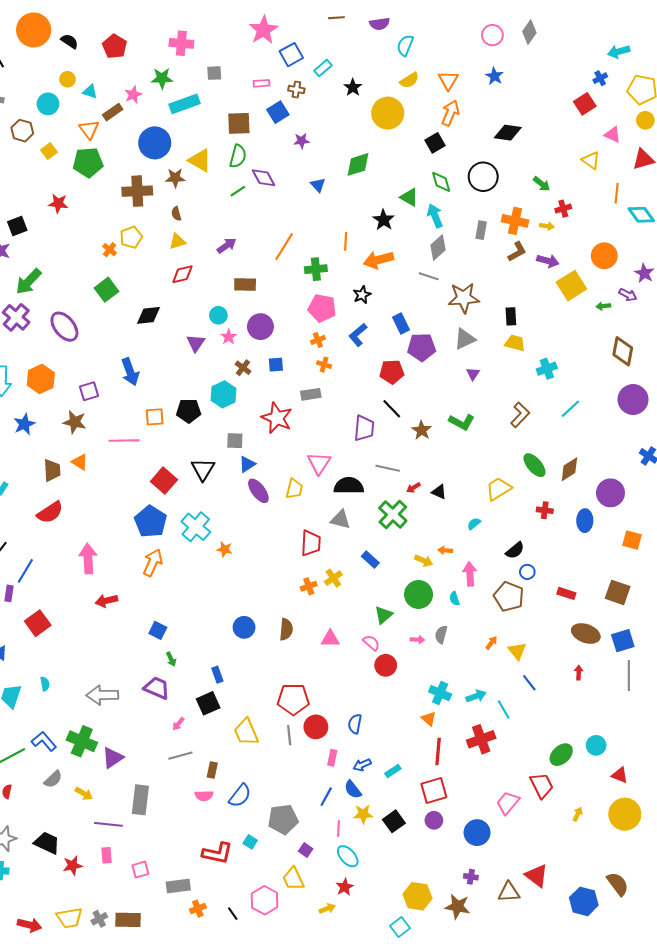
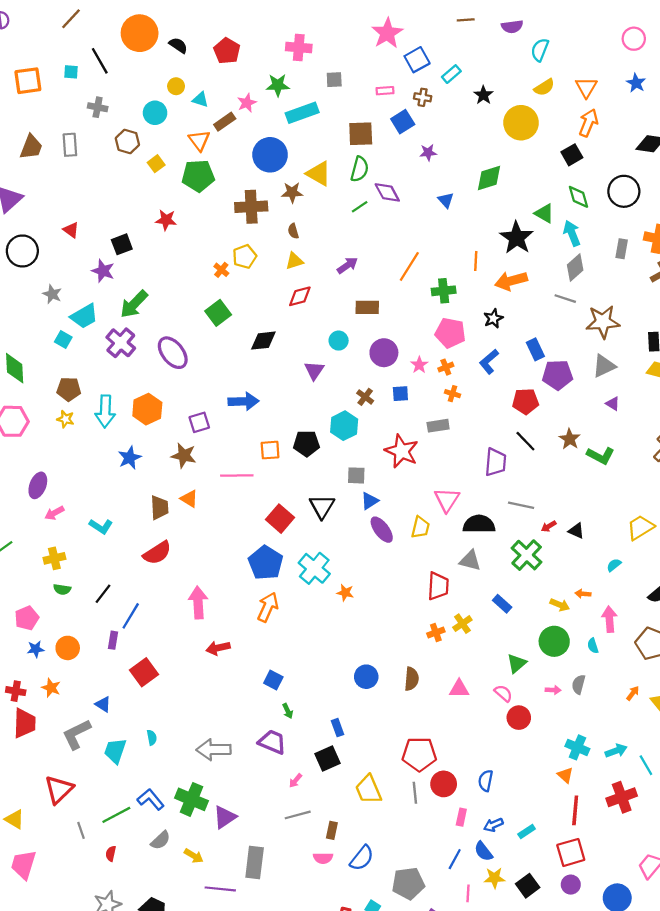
black star: (384, 220) -> (517, 238), size x1.4
pink star: (229, 337) -> (419, 365), moved
blue arrow: (130, 372) -> (243, 401), turned -72
purple triangle: (473, 374) -> (613, 404), turned -32
brown star: (422, 430) -> (570, 439), moved

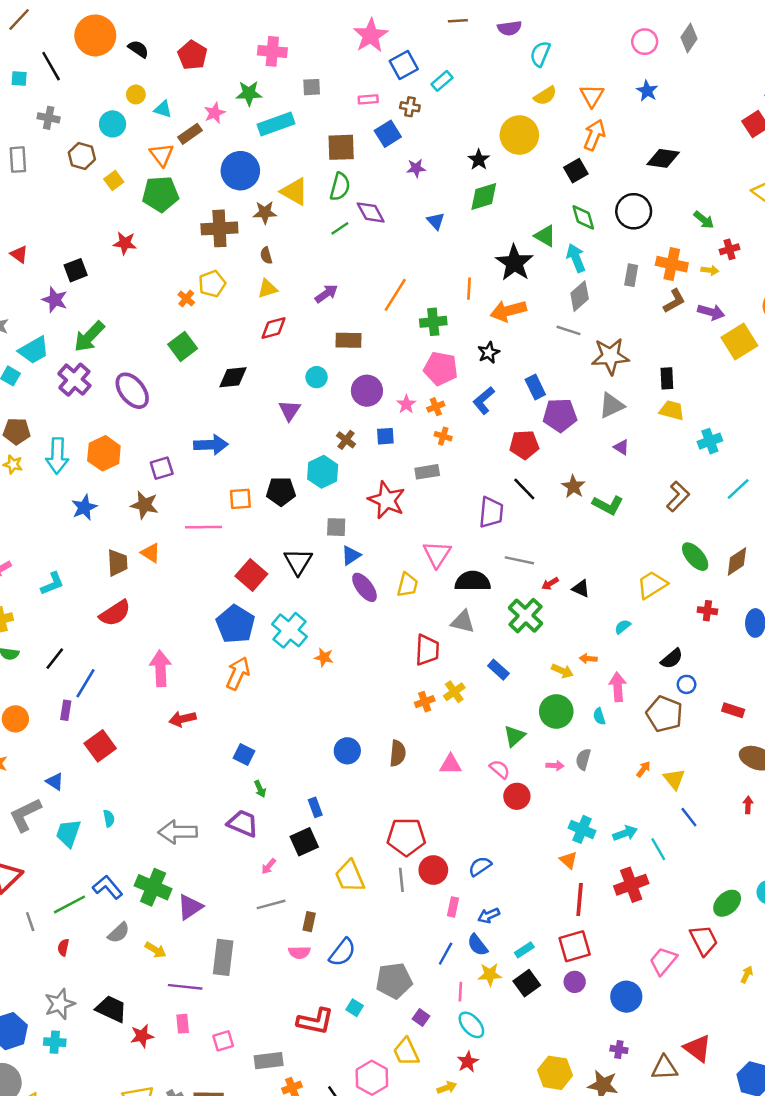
black star: (483, 95) -> (479, 160), moved
cyan L-shape: (101, 526) -> (52, 584), turned -55
blue semicircle: (486, 781) -> (480, 866), turned 45
cyan rectangle: (527, 831) -> (524, 950), moved

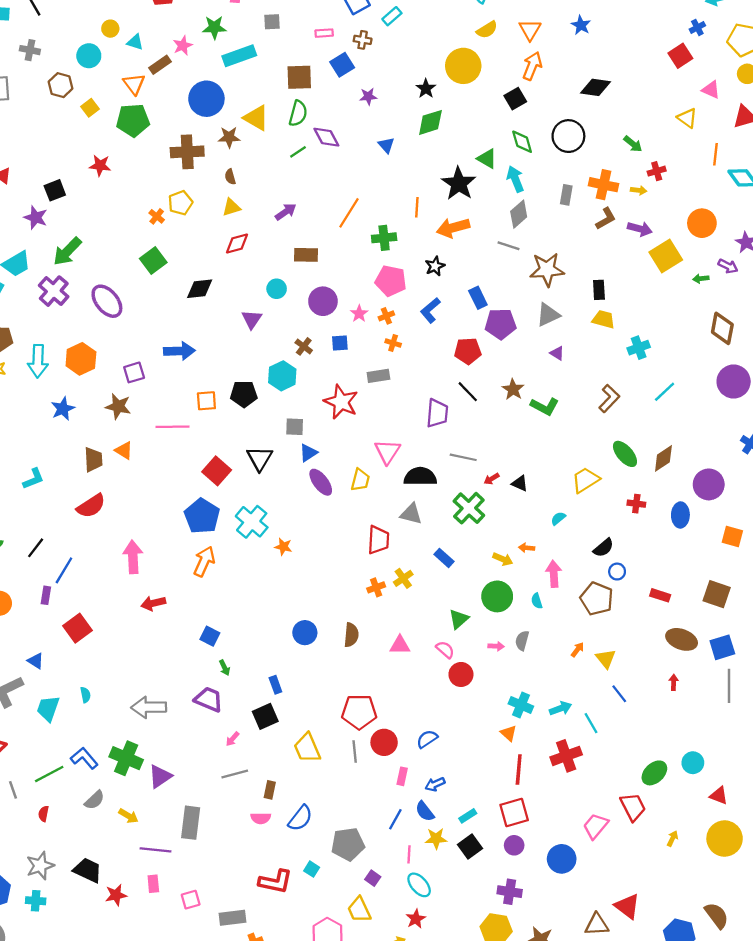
purple cross: (619, 1049) -> (510, 892), moved, size x1.5

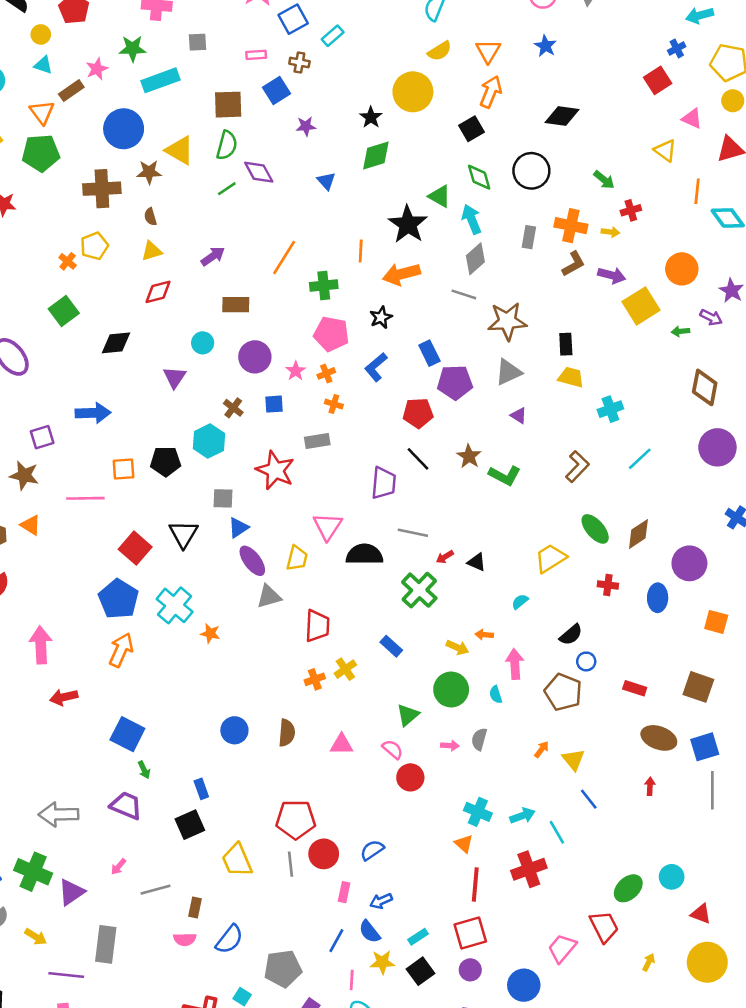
yellow circle: (110, 29) -> (41, 34), moved
gray triangle: (411, 514) -> (269, 596), moved, turned -30
blue square: (210, 636) -> (127, 734), size x1.5
pink arrow: (232, 739) -> (119, 867), moved

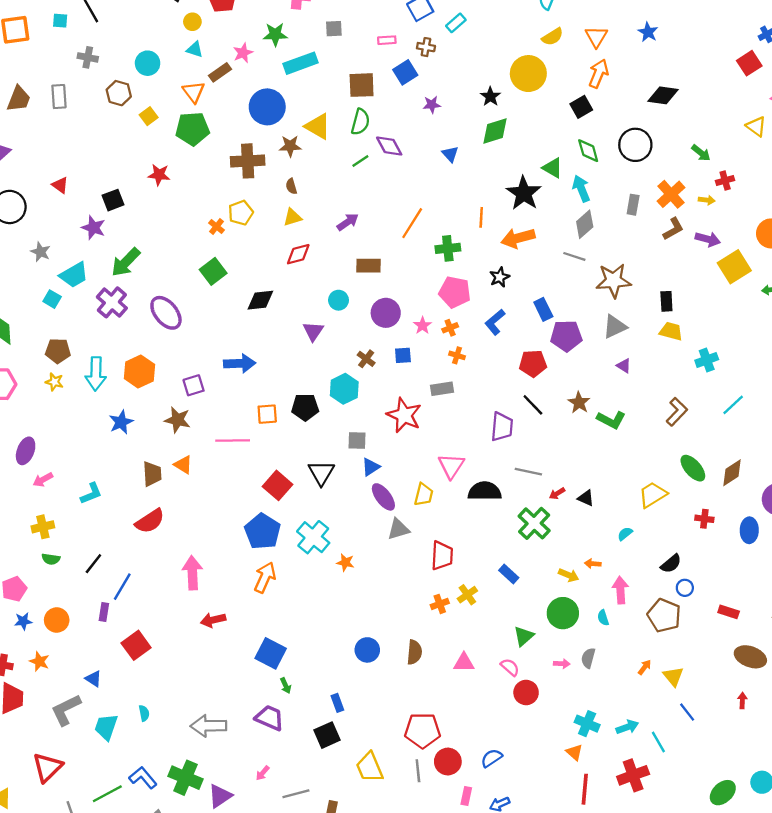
orange cross: (571, 226) -> (671, 194), turned 36

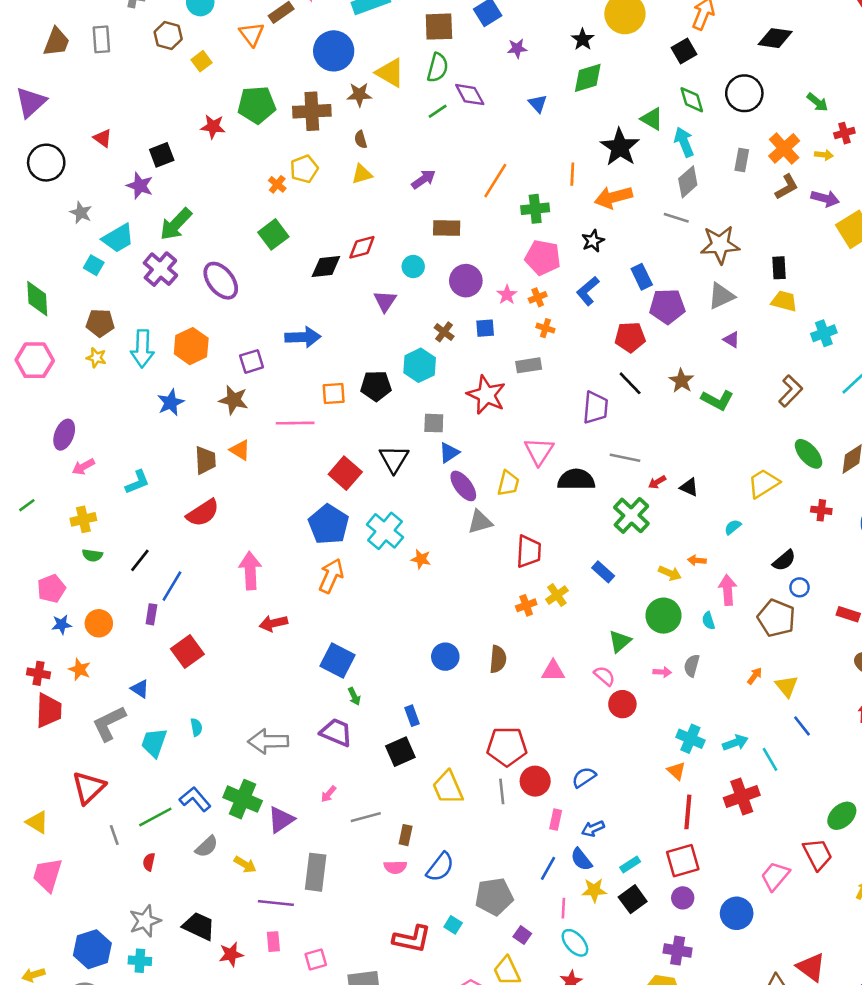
green pentagon: (192, 129) -> (257, 105), moved
red diamond: (298, 254) -> (362, 247), moved

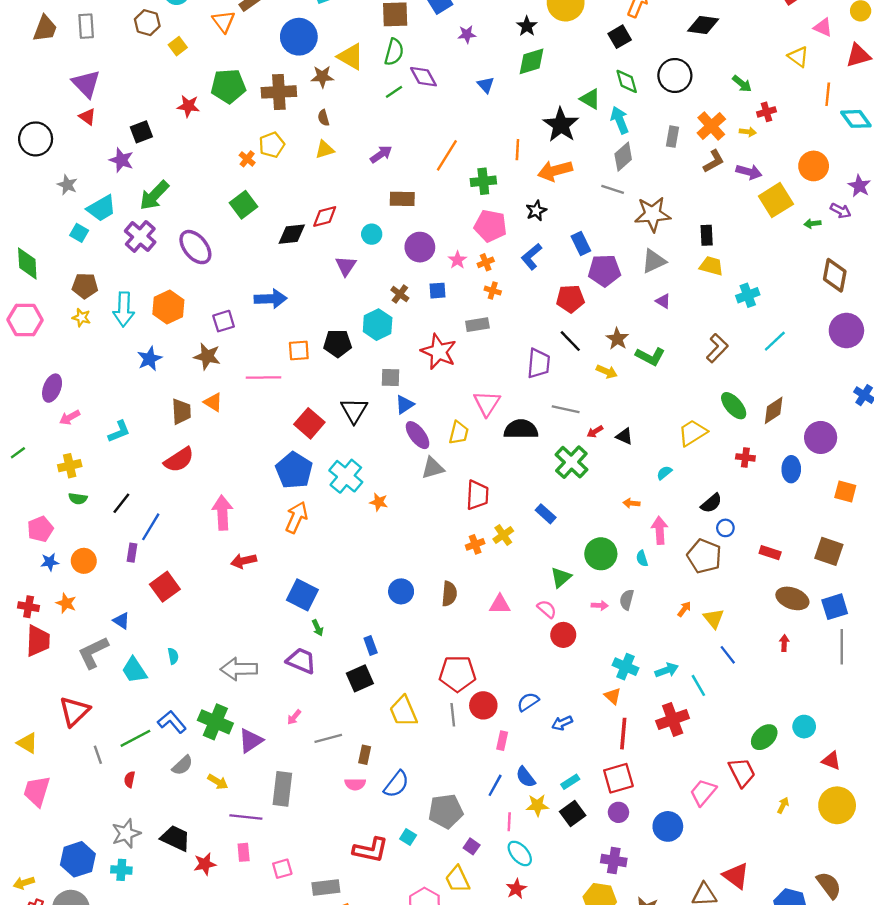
purple triangle: (31, 102) -> (86, 84), moved, turned -32
yellow arrow: (670, 573) -> (607, 372), moved
cyan trapezoid: (154, 743) -> (134, 670), turned -52
blue arrow: (593, 829) -> (562, 723), moved

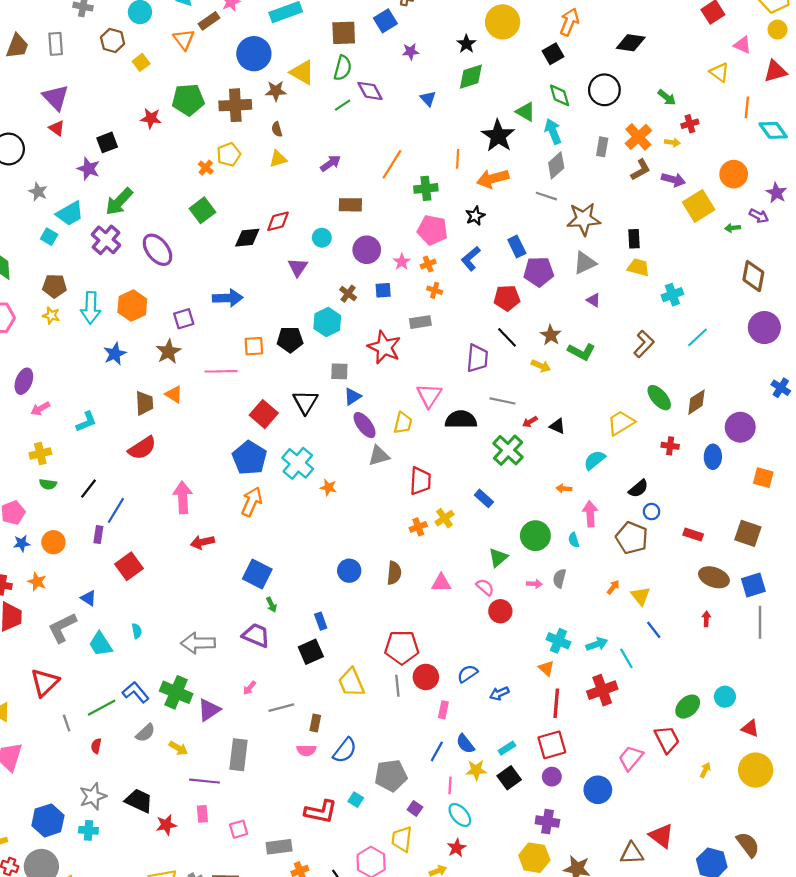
brown star: (207, 356) -> (168, 352), turned 30
cyan semicircle: (664, 473) -> (595, 460), size x1.5
yellow trapezoid: (457, 879) -> (402, 839), turned 32

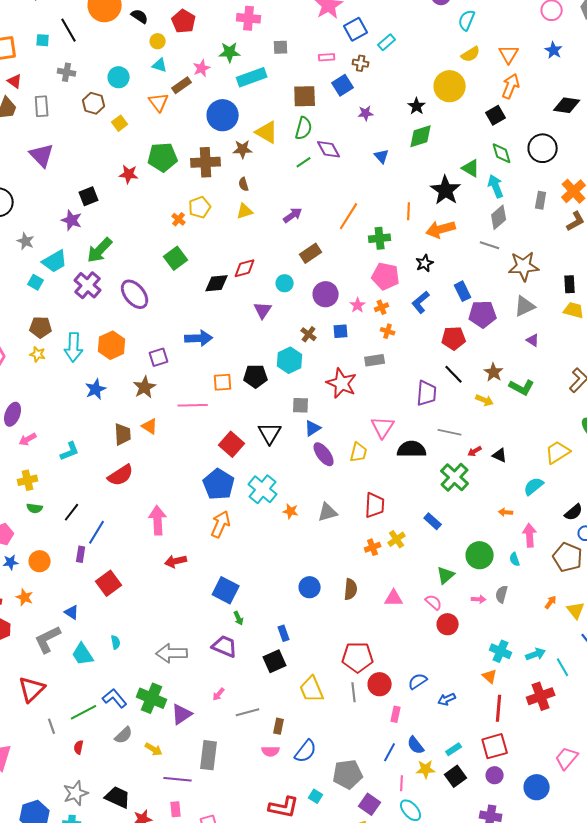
red triangle: (57, 128) -> (15, 81), moved
brown rectangle: (350, 205) -> (311, 253), turned -35
gray triangle: (379, 456) -> (328, 512), moved
purple square: (415, 808) -> (370, 804), size x1.5

